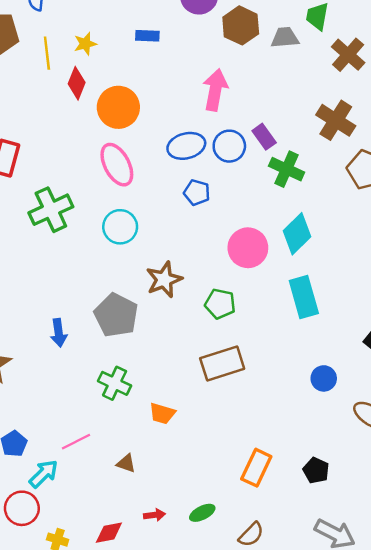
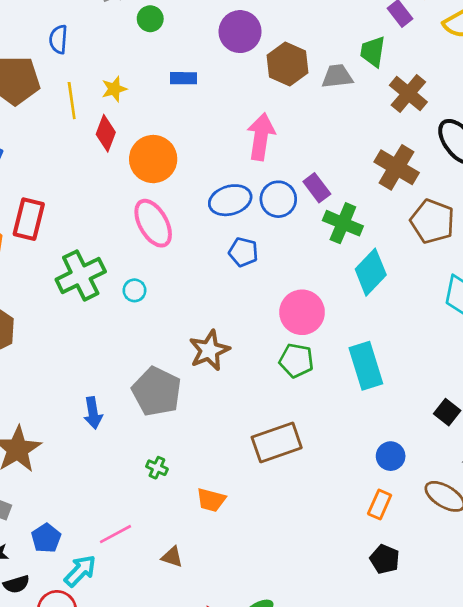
cyan circle: (120, 227) -> (134, 290), moved, size x0.6
cyan diamond: (297, 234) -> (371, 272), moved
green pentagon: (220, 304) -> (296, 361), moved
green cross: (115, 383) -> (157, 468), size x0.6
orange rectangle: (256, 468) -> (380, 504), moved, size x0.7

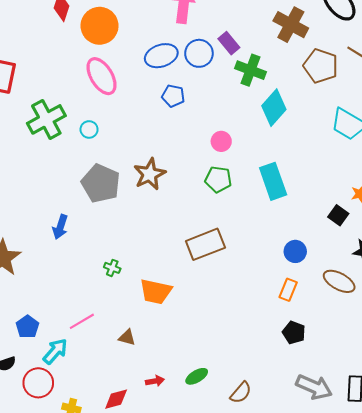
pink circle: (302, 312) -> (221, 141), size x0.6
gray pentagon: (157, 392) -> (101, 183), moved
blue arrow: (93, 413) -> (60, 227), turned 30
orange trapezoid: (211, 500) -> (156, 292), size x1.4

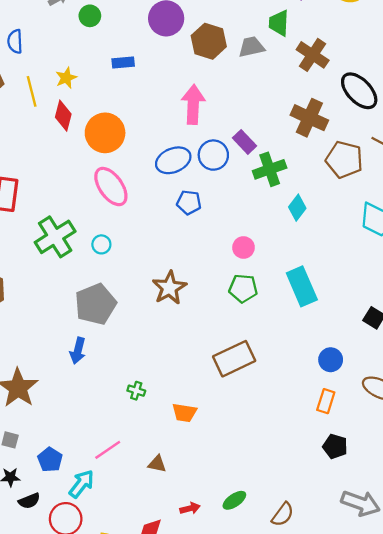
green cross: (250, 70) -> (270, 169), turned -36
cyan diamond: (274, 108) -> (297, 208), size x0.7
gray pentagon: (101, 183) -> (96, 304), moved, turned 30
orange trapezoid: (156, 292) -> (184, 413), size x0.7

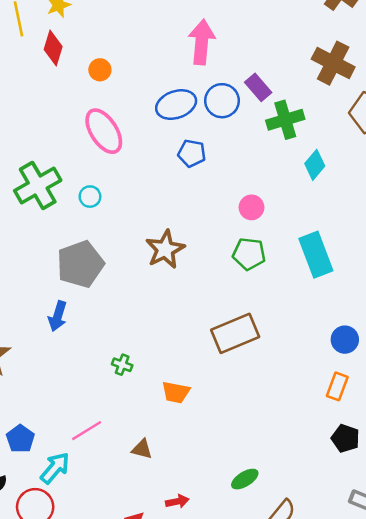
orange circle: (105, 133) -> (100, 70), size x0.5
green ellipse: (234, 500) -> (245, 479), moved

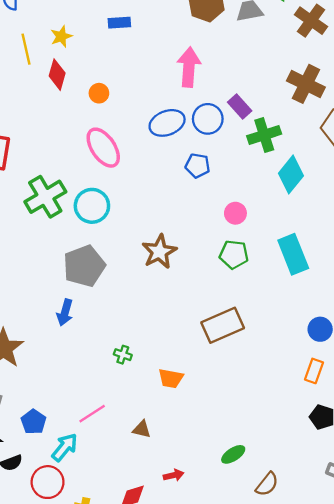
blue pentagon: (192, 153) -> (198, 166), moved
cyan diamond: (315, 165) -> (291, 175), size x1.4
cyan circle: (90, 197) -> (92, 206), size x1.8

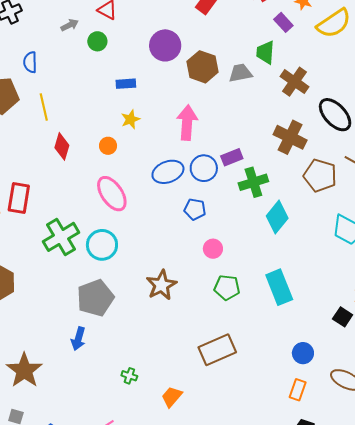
yellow star: (61, 36) -> (130, 119), moved
red diamond: (57, 75) -> (62, 146), moved
purple rectangle: (240, 107) -> (232, 157), turned -70
pink circle: (235, 213) -> (213, 249), moved
orange trapezoid: (171, 378) -> (172, 397), turned 120

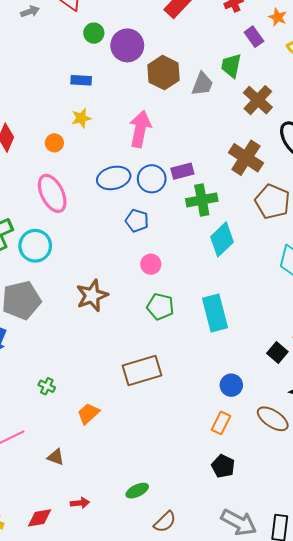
green circle: (97, 41) -> (94, 33), moved
gray trapezoid: (240, 73) -> (202, 84), turned 115

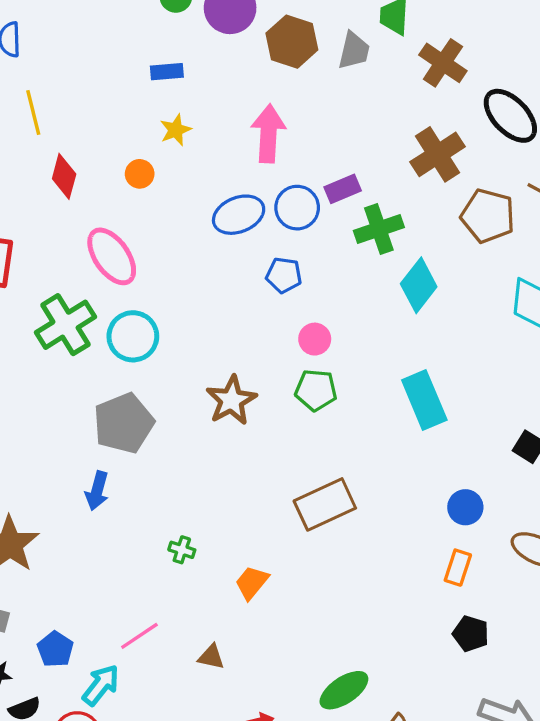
brown cross: (246, 158) -> (437, 154), turned 32
pink ellipse: (52, 193) -> (112, 256), moved
green pentagon: (160, 307) -> (316, 390), moved
green ellipse: (137, 491) -> (344, 690), size x1.4

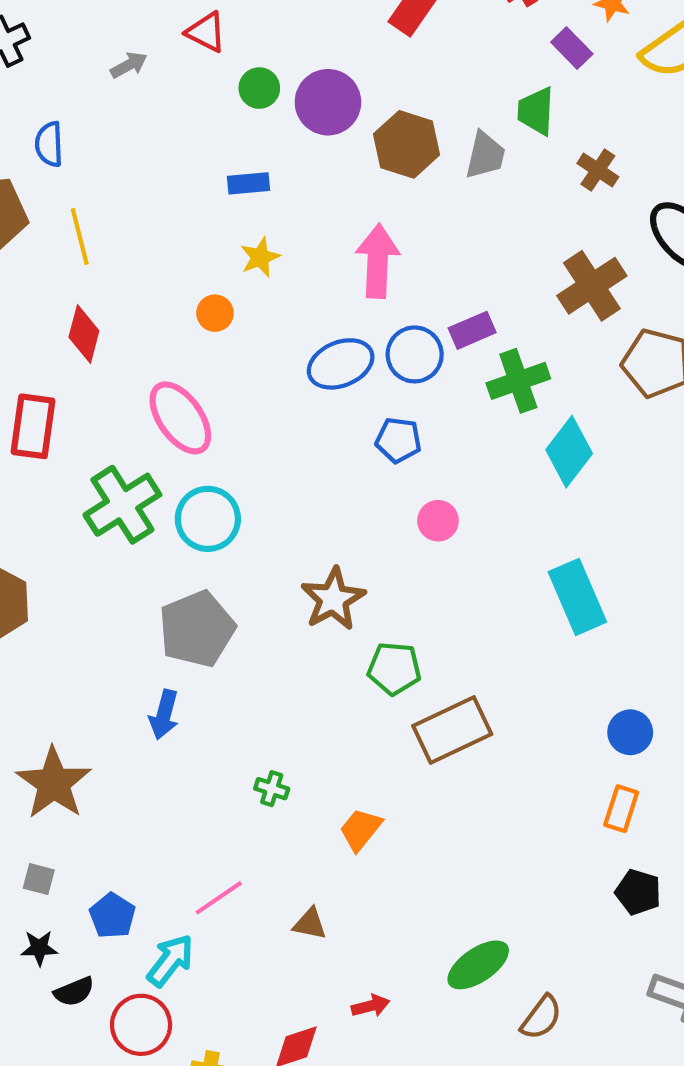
brown cross: (443, 63) -> (598, 170), size x0.7
red diamond: (64, 176) -> (84, 334), moved
green pentagon: (316, 390) -> (394, 668), moved

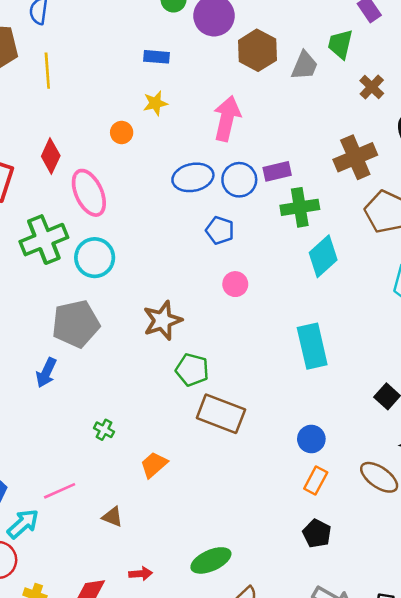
red diamond: (84, 334) -> (51, 156), moved
brown rectangle: (452, 730) -> (221, 414), turned 36
blue circle: (630, 732) -> (311, 439), moved

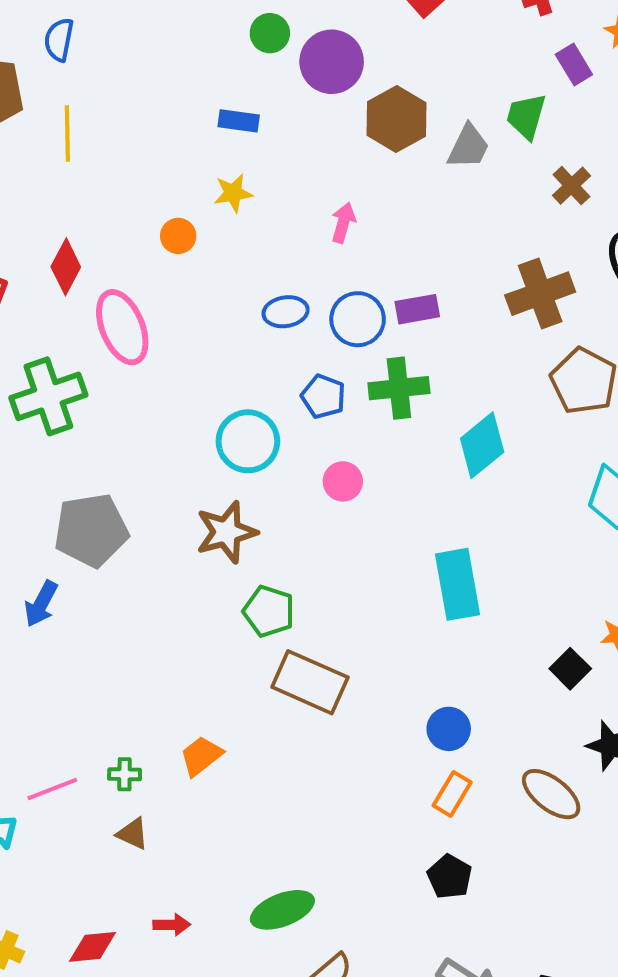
pink arrow: (227, 118) -> (343, 223), size x0.6
blue ellipse: (193, 177) -> (286, 312), size x0.7
green cross: (300, 207) -> (399, 388), moved
cyan circle: (95, 258) -> (248, 441), moved
green cross: (104, 430) -> (125, 774), moved, turned -30

